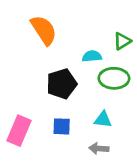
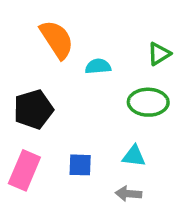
cyan semicircle: (92, 56) -> (98, 66), moved
black pentagon: (62, 84) -> (33, 109), moved

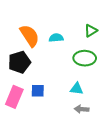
orange semicircle: (57, 39) -> (30, 36), moved
blue square: (80, 165) -> (38, 91), moved
gray arrow: (128, 194) -> (82, 109), moved

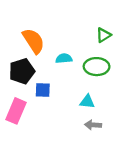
cyan semicircle: (56, 38) -> (64, 58), moved
blue square: (38, 91) -> (43, 90), moved

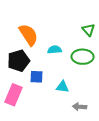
green triangle: (104, 35) -> (89, 30), turned -40
cyan triangle: (87, 102) -> (63, 87), moved

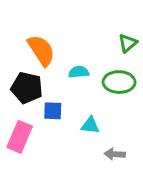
green triangle: (89, 30) -> (128, 43), turned 32
black pentagon: (19, 61) -> (27, 88), turned 30

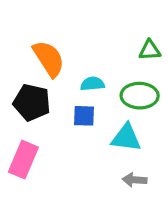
green triangle: (128, 43) -> (150, 50), turned 36
blue square: (53, 111) -> (84, 116), moved
cyan triangle: (90, 125) -> (126, 138), moved, size x1.4

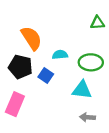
green triangle: (150, 50) -> (97, 23), moved
blue square: (84, 116) -> (46, 76), moved, turned 32

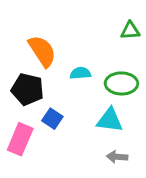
blue square: (46, 76) -> (52, 119), moved

